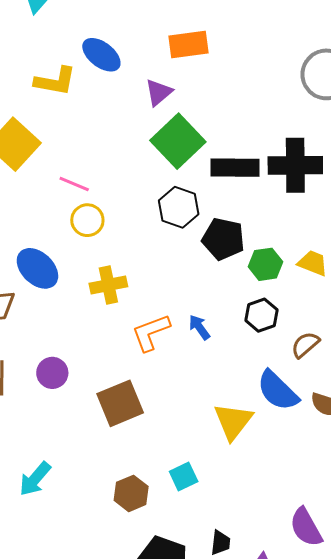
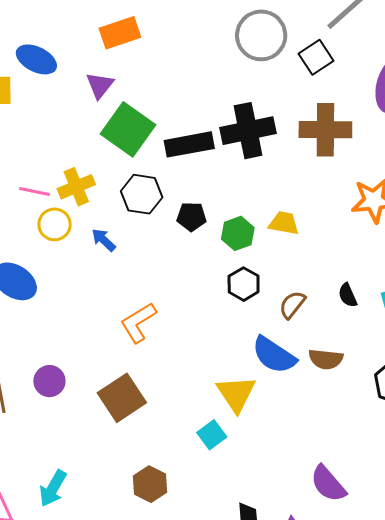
black pentagon: (223, 239) -> (192, 217), size x0.7
yellow cross: (108, 285) -> (76, 187), moved
blue arrow: (199, 327) -> (104, 240), moved
cyan square: (184, 476) -> (212, 435), moved

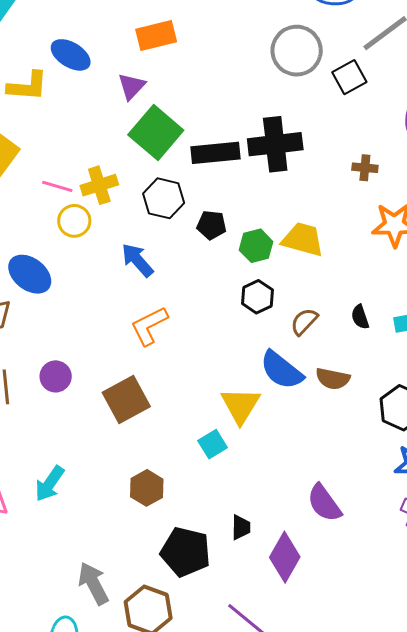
brown cross: (325, 130) -> (365, 168), moved, size x0.5
yellow trapezoid: (284, 223) -> (303, 239), size x1.4
blue arrow: (104, 240) -> (137, 260), moved, size x1.4

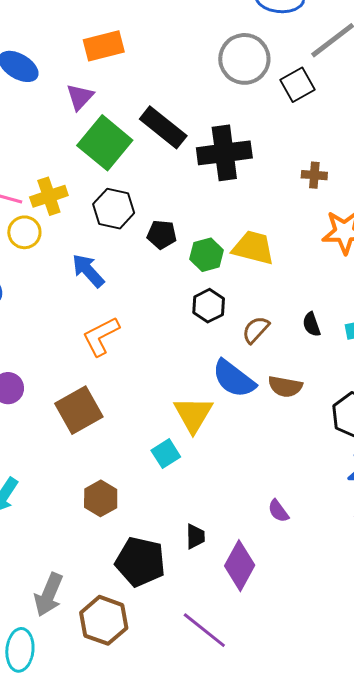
black rectangle: (215, 153) -> (163, 127), moved, turned 45
purple semicircle: (324, 503) -> (278, 511), size x0.6
gray arrow: (93, 583) -> (49, 595), turned -129

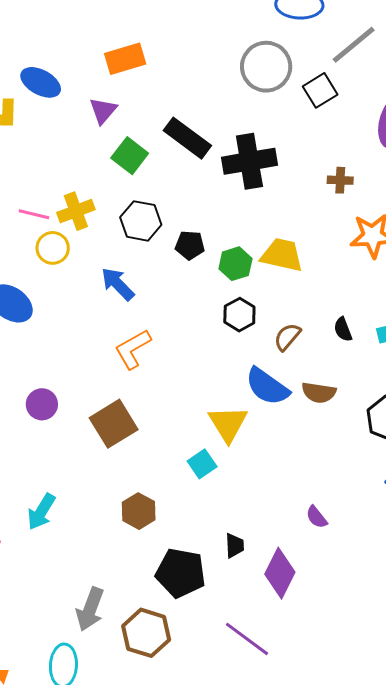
green square: (105, 143) -> (130, 156), size x0.7

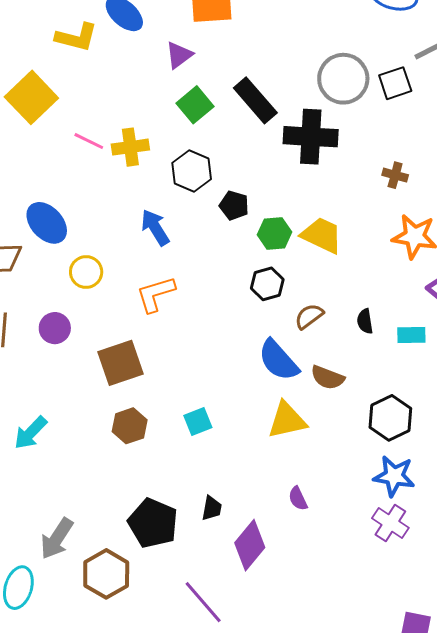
gray circle: (266, 67) -> (343, 79), moved
yellow circle: (53, 248) -> (86, 272), moved
yellow triangle: (228, 424) -> (287, 420), moved, turned 36
brown hexagon: (139, 511) -> (130, 426), moved

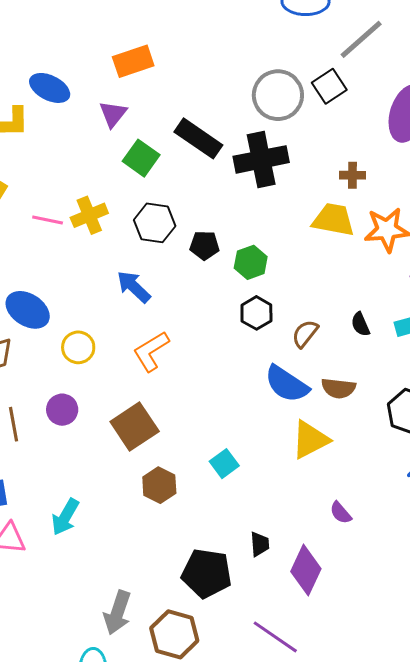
yellow trapezoid: (322, 235) -> (333, 220), moved

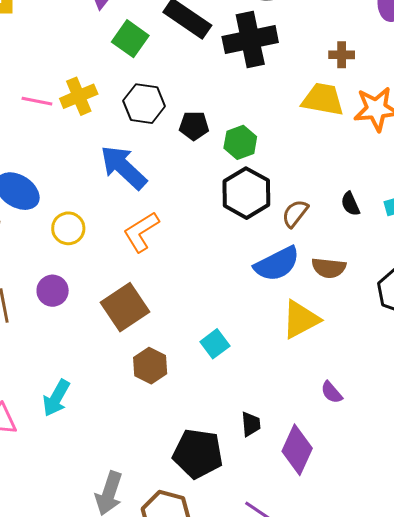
blue arrow: (134, 287) -> (123, 167), size x1.4
black hexagon: (256, 313) -> (246, 193), size x1.5
blue semicircle: (287, 384) -> (277, 264), turned -60

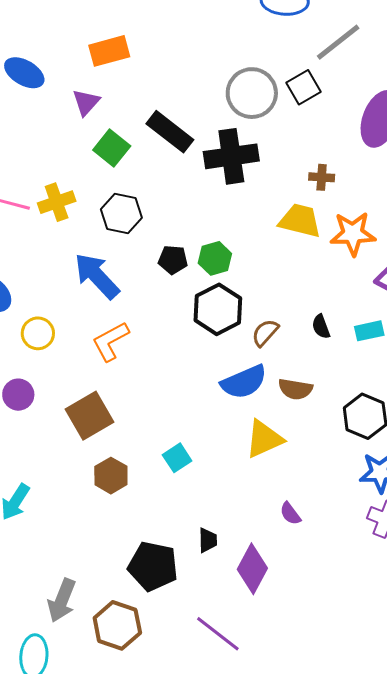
black pentagon: (194, 126) -> (173, 260), moved

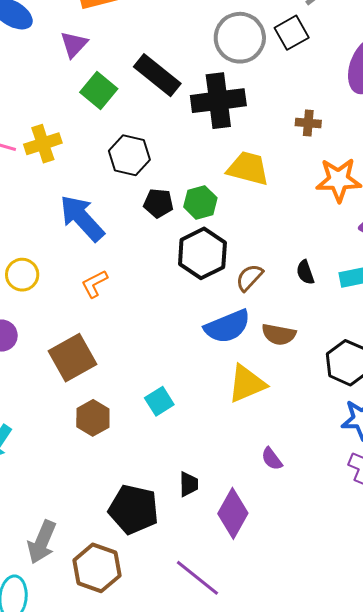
black hexagon: (121, 214) -> (129, 155), moved
yellow trapezoid: (300, 221) -> (248, 168), moved
orange L-shape: (110, 341) -> (95, 284), size x0.7

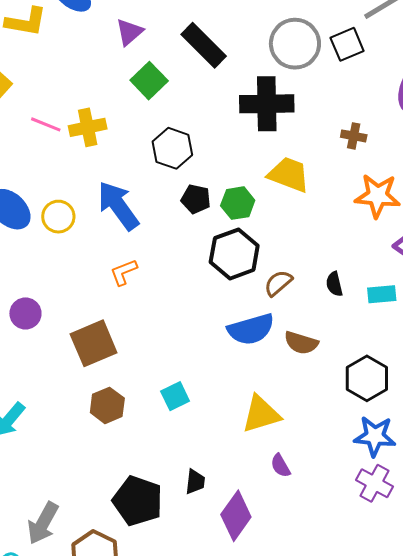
black rectangle: (157, 75) -> (204, 45), moved
yellow circle: (22, 275) -> (58, 217), moved
yellow triangle: (247, 384) -> (261, 414), moved

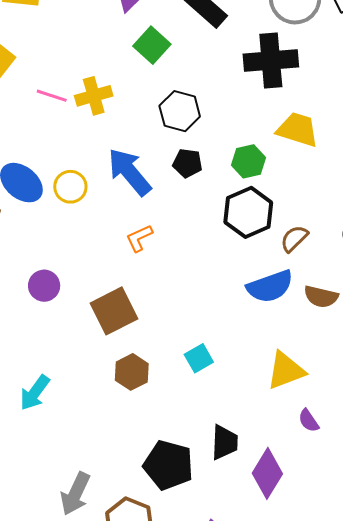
black pentagon: (196, 199) -> (187, 163), moved
black trapezoid: (195, 482) -> (225, 442), size x1.4

